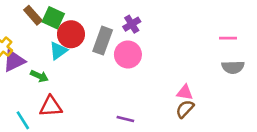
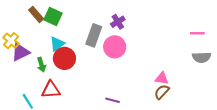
red circle: (71, 34) -> (64, 58), moved
green arrow: (39, 76) -> (41, 65), turned 48

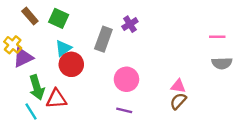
brown rectangle: (36, 14) -> (30, 16), moved
pink circle: (115, 47) -> (126, 79), moved
green arrow: (41, 65) -> (37, 87), moved, size x1.5

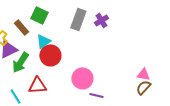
brown rectangle: (30, 16) -> (21, 27), moved
gray rectangle: (103, 39) -> (78, 19), moved
pink circle: (126, 79) -> (82, 78), moved
green arrow: (37, 87) -> (20, 62), moved, turned 50

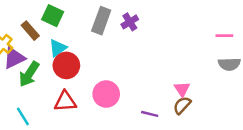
pink triangle: (143, 74) -> (182, 89), turned 48
red triangle: (37, 85) -> (65, 101), moved
purple line: (96, 95) -> (150, 114), moved

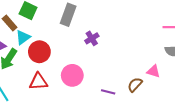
purple cross: (130, 22) -> (92, 38), moved
cyan triangle: (58, 48) -> (23, 37), moved
pink triangle: (182, 89) -> (153, 71), moved, turned -40

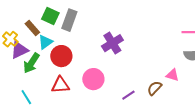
gray rectangle: (68, 15) -> (69, 20), moved
purple cross: (92, 38) -> (112, 43), size x1.5
purple line: (108, 92) -> (128, 95), turned -48

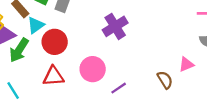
pink triangle: (172, 75) -> (186, 64), turned -40
brown semicircle: (154, 88) -> (165, 80), turned 105
purple line: (128, 95) -> (119, 88), moved

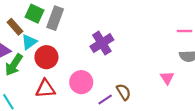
pink triangle: (186, 64) -> (167, 78), turned -40
brown semicircle: (165, 80) -> (124, 92), moved

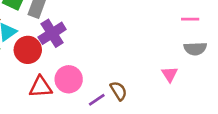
purple cross: (102, 43) -> (52, 33), moved
red triangle: (45, 89) -> (41, 87), moved

